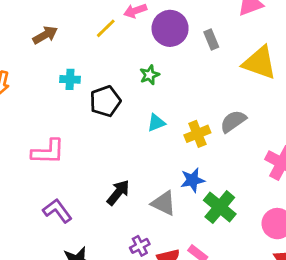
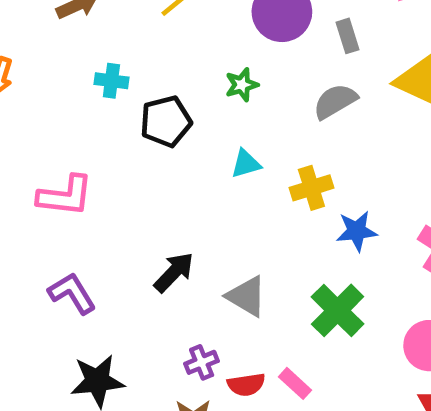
gray semicircle: (233, 121) -> (335, 101), moved
blue star: (193, 180) -> (357, 231), moved

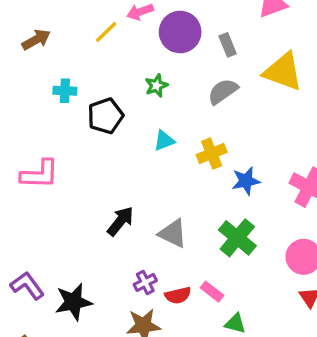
purple L-shape: (72, 293) -> (27, 286), moved

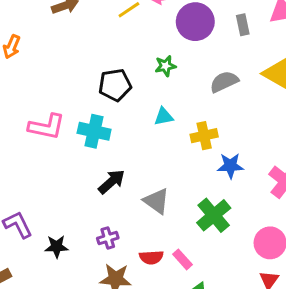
gray rectangle: (228, 45) -> (243, 25), moved
cyan cross: (65, 91) -> (94, 131), moved, size x1.5
purple cross: (145, 282) -> (108, 238), moved
black star: (73, 302) -> (57, 247), size x0.7

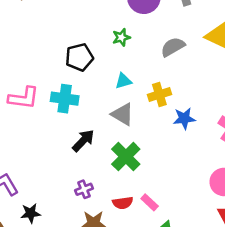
gray triangle: (157, 201) -> (123, 114), moved
green cross: (214, 215) -> (126, 157), moved
black star: (57, 247) -> (31, 213), moved

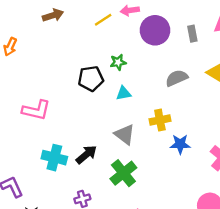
green star: (121, 37) -> (118, 62), moved
cyan triangle: (123, 81) -> (124, 93), moved
cyan cross: (65, 99) -> (54, 158), moved

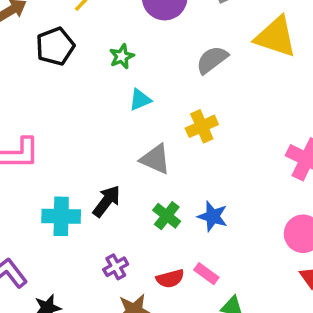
black pentagon: (91, 79) -> (55, 46), moved
blue star: (180, 144) -> (213, 216), moved, turned 30
green cross: (123, 173) -> (167, 216), size x0.7

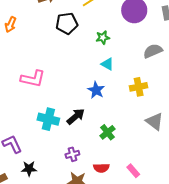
cyan triangle: (140, 100) -> (107, 64), turned 40
gray triangle: (155, 159) -> (155, 121), moved
blue star: (213, 216) -> (96, 90), moved
pink rectangle: (206, 274) -> (133, 171), moved

